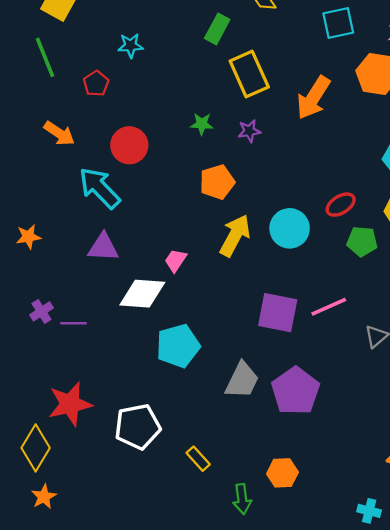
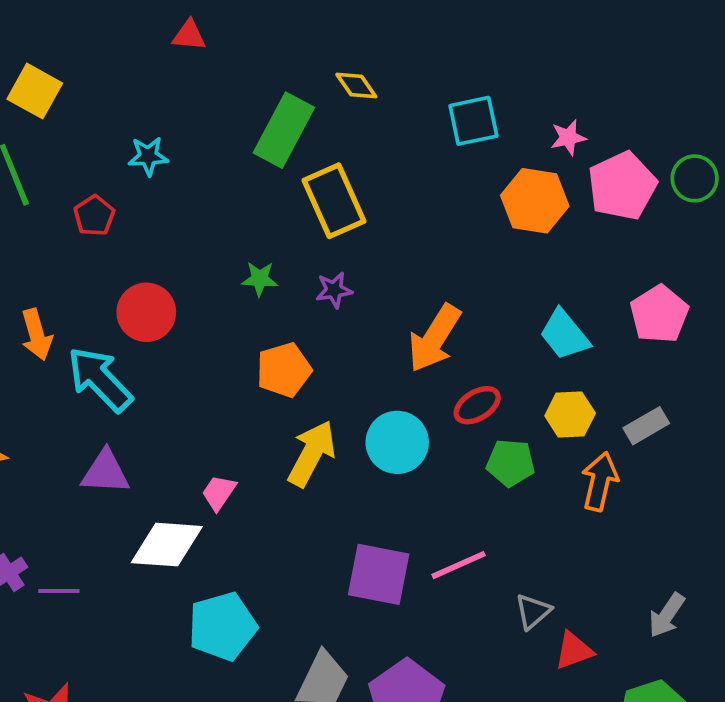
green rectangle: (217, 29) -> (284, 130), size x1.5
orange arrow: (313, 98) -> (434, 338), moved
orange arrow: (59, 133) -> (37, 335), moved, turned 40

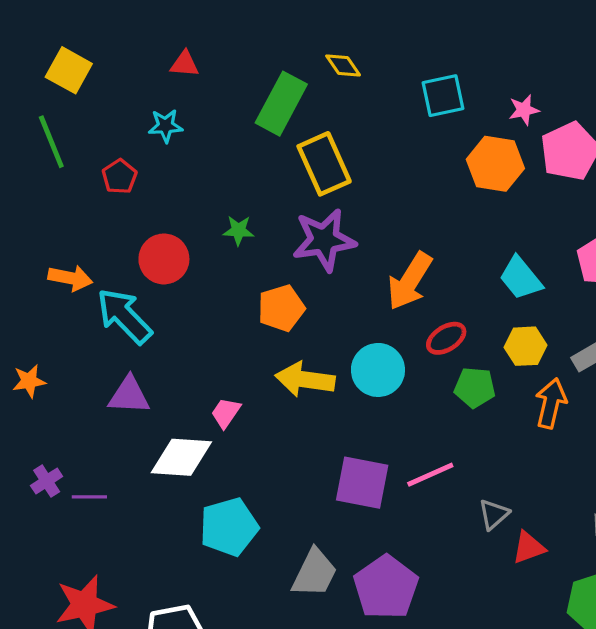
red triangle: (189, 35) -> (185, 64), moved
green star: (260, 279) -> (238, 230), moved
purple star: (334, 290) -> (324, 240), size x2.0
orange arrow: (37, 335) -> (70, 278), turned -63
yellow arrow: (312, 454) -> (305, 380), turned -110

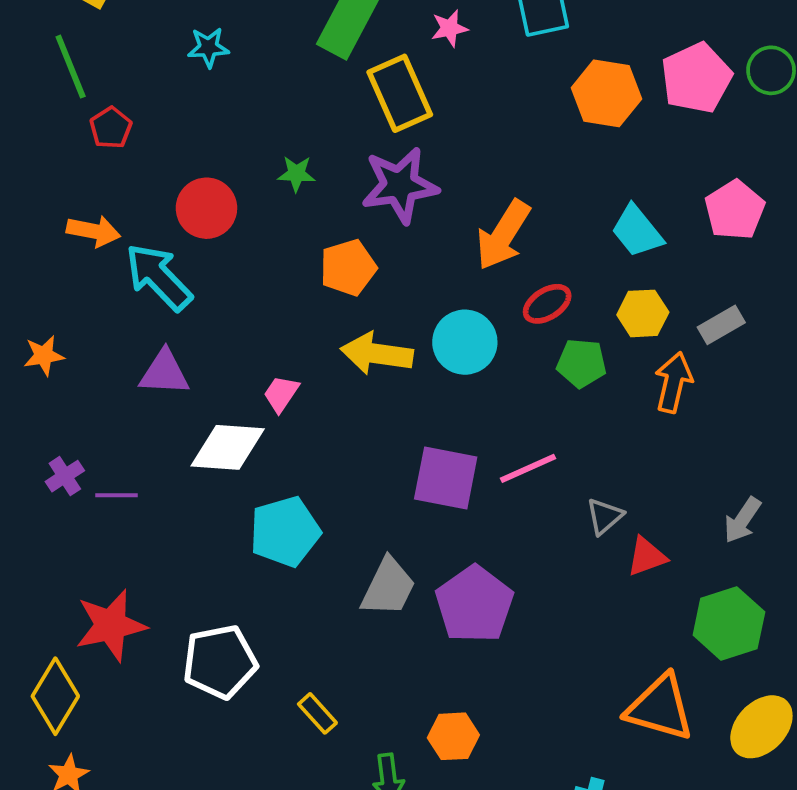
pink star: (524, 110) -> (450, 28), moved
red pentagon: (120, 177) -> (111, 128), moved

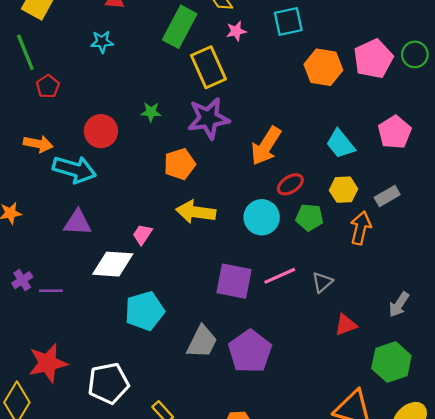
cyan arrow: (159, 277) -> (74, 169), turned 150
cyan circle: (465, 342) -> (262, 217), moved
gray triangle: (605, 516) -> (322, 282), moved

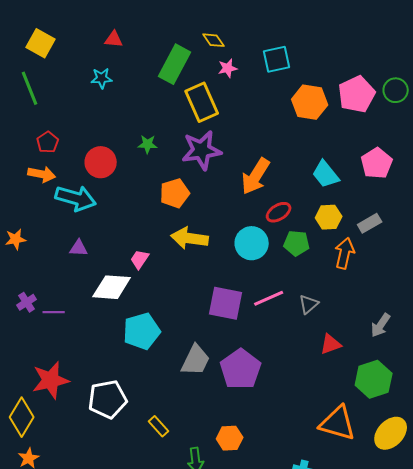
red pentagon: (48, 86) -> (48, 142), moved
purple triangle: (78, 223) -> (79, 248), size x0.7

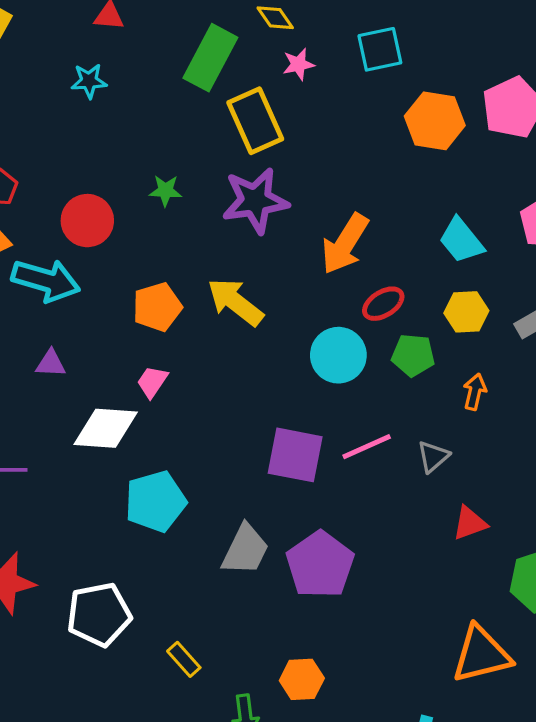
orange pentagon: (175, 193) -> (157, 307), moved
yellow arrow: (190, 238) -> (235, 302), moved, turned 30
orange arrow: (345, 253) -> (475, 392), moved, size x0.7
orange triangle: (338, 423) -> (481, 654), turned -30

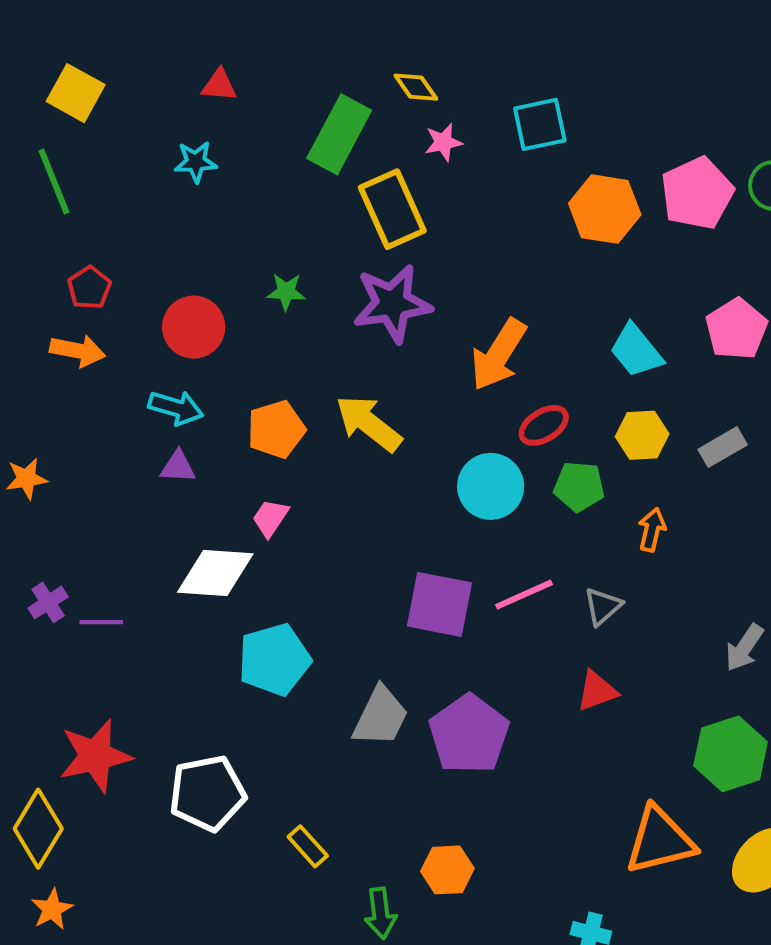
cyan arrow: (46, 280) -> (176, 408), moved, size x0.7
purple triangle: (51, 363) -> (178, 467), moved
red triangle: (470, 523) -> (597, 691), moved

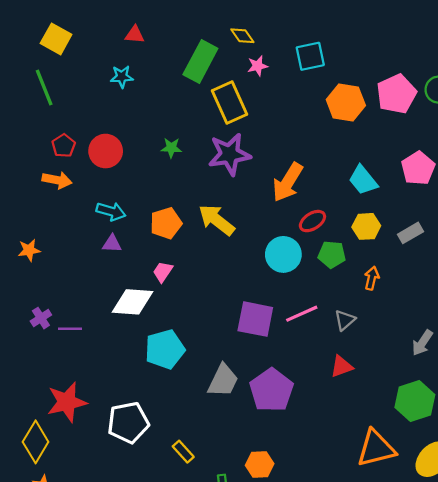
red circle: (194, 327) -> (106, 151), moved

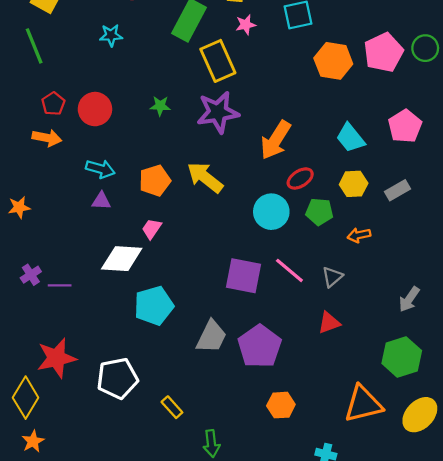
orange arrow: (372, 278) -> (359, 235), turned -115
pink line: (302, 314) -> (289, 270), turned 64
orange hexagon: (260, 465) -> (281, 405), moved

